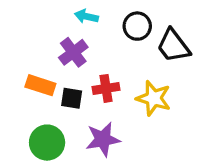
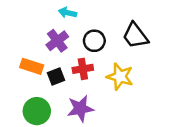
black circle: (137, 26) -> (94, 41), moved
black square: (72, 98) -> (56, 77), turned -30

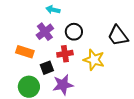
black trapezoid: (135, 36) -> (118, 36), moved
black square: (56, 77) -> (47, 68), moved

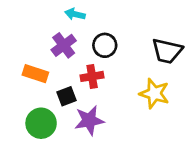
black trapezoid: (118, 36) -> (167, 51), turned -40
yellow star: (94, 60) -> (154, 93), moved

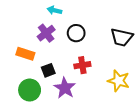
red cross: (92, 76) -> (82, 65), moved
yellow star: (154, 93) -> (119, 81), moved
purple star: (89, 120) -> (65, 88), turned -30

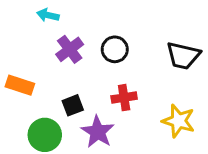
cyan arrow: (54, 10) -> (48, 15), moved
orange rectangle: (25, 54) -> (20, 85), moved

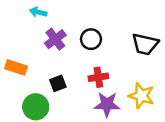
purple star: (98, 132) -> (107, 104), moved, turned -30

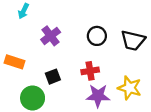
cyan arrow: (38, 12) -> (23, 11), moved, turned -77
black circle: (91, 39) -> (97, 36), moved

